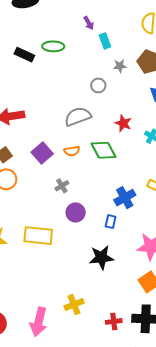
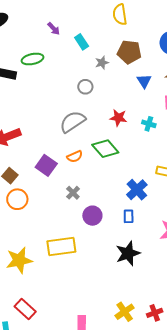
purple arrow: (89, 23) -> (54, 29), moved
yellow cross: (74, 305) -> (125, 312), moved

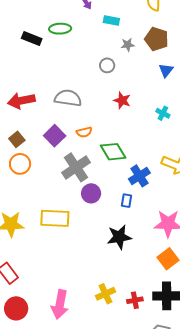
cyan rectangle: (82, 42) -> (111, 21), turned -56
red star: (118, 118) -> (122, 100), moved
gray semicircle: (73, 122) -> (68, 98), moved, turned 32
green diamond: (105, 149) -> (113, 152), moved
gray cross: (73, 193) -> (76, 167), size x2.0

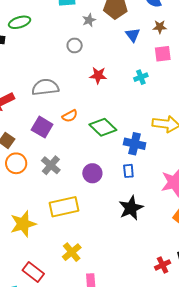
cyan cross: (163, 113) -> (141, 77), turned -32
gray cross: (76, 167) -> (51, 165), moved, size x0.7
blue cross: (139, 176) -> (135, 144), turned -30
yellow cross: (105, 294) -> (72, 252), moved

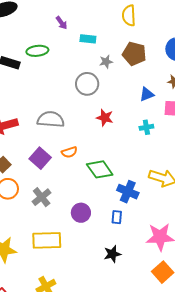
blue triangle: (133, 35) -> (147, 94), moved, turned 35
gray circle: (75, 45) -> (87, 84), size x1.5
black star: (131, 208) -> (112, 254), size x0.7

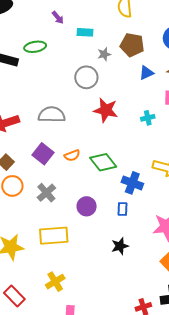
blue triangle: (147, 94) -> (146, 73), moved
red star: (105, 118) -> (106, 110), size x1.4
orange semicircle: (69, 152) -> (72, 155), moved

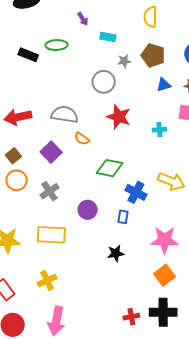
orange semicircle: (72, 155) -> (82, 139), moved, turned 49
green diamond: (103, 162) -> (110, 168), turned -48

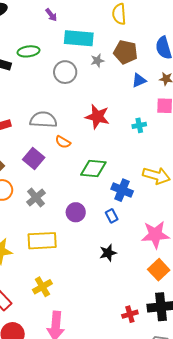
purple arrow: (83, 19) -> (51, 15), moved
cyan rectangle: (108, 37) -> (79, 38), size x1.8
gray circle: (104, 82) -> (65, 72), moved
blue rectangle: (123, 217) -> (112, 216), turned -32

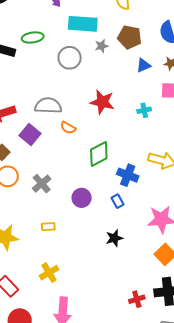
purple square: (34, 159) -> (30, 134), moved
green diamond: (93, 169) -> (99, 154), turned -32
yellow rectangle: (42, 241) -> (48, 227), size x0.5

